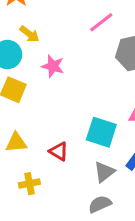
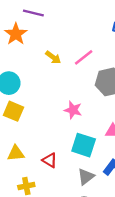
yellow arrow: (29, 34) -> (53, 57), moved
pink star: (53, 66) -> (73, 110), moved

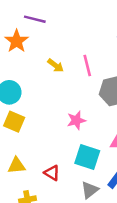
pink line: (84, 57) -> (87, 66), turned -66
pink star: (73, 110) -> (76, 120), turned -30

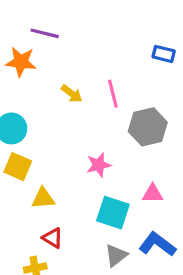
orange star: (17, 41) -> (21, 62), turned -30
yellow triangle: (17, 166) -> (43, 198), moved
red triangle: (52, 173) -> (53, 238), moved

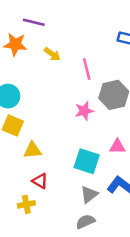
yellow arrow: (72, 94) -> (52, 54), moved
pink star: (99, 165) -> (84, 111), moved

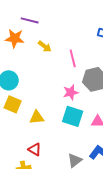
yellow triangle: (33, 150) -> (37, 117), moved
cyan square: (87, 161) -> (73, 116), moved

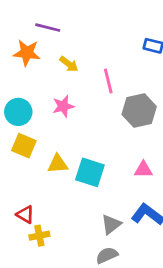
pink star: (71, 92) -> (63, 106), moved
cyan square: (73, 116) -> (90, 172), moved
red triangle: (35, 149) -> (25, 215), moved

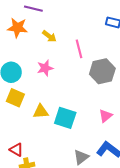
pink triangle: (143, 170) -> (106, 116), turned -40

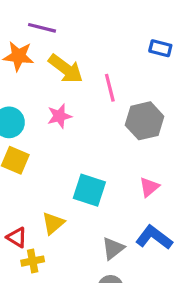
yellow arrow: (49, 36) -> (66, 69), size x1.6
yellow triangle: (41, 112) -> (53, 223), moved, turned -35

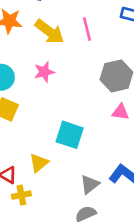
pink line: (110, 88) -> (87, 29), moved
pink triangle: (149, 187) -> (120, 112), moved, turned 48

